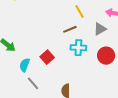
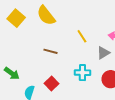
brown line: (70, 29) -> (51, 51), moved, turned 40

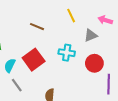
red square: (51, 84) -> (34, 60), size x1.5

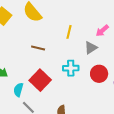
yellow line: (71, 16) -> (69, 32), turned 48
pink arrow: (105, 20) -> (102, 31), turned -48

